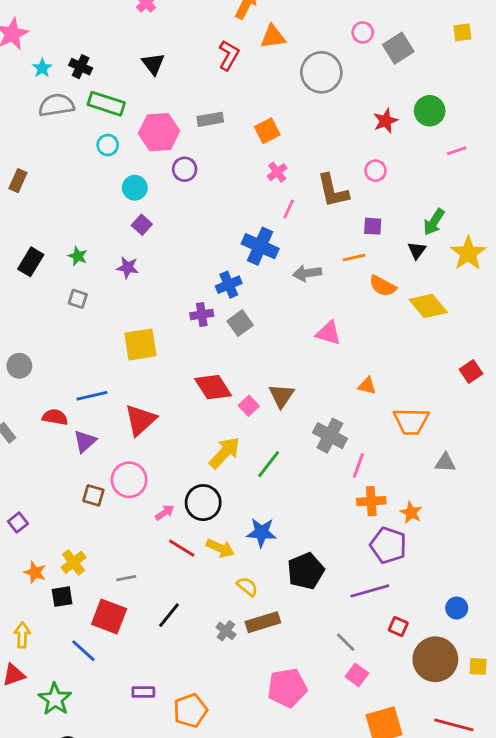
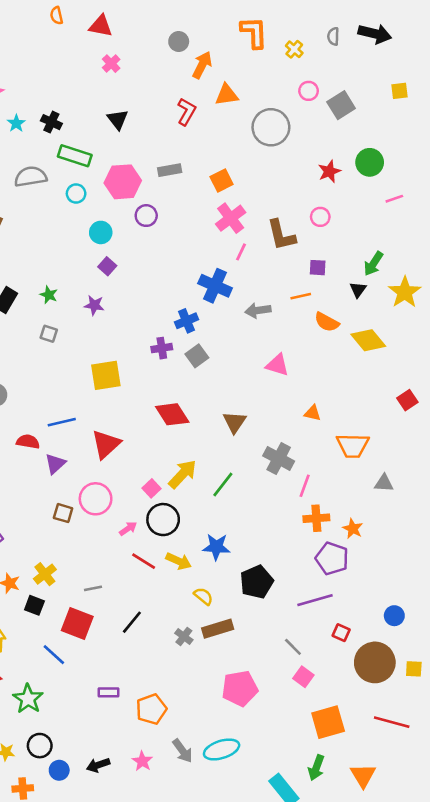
gray semicircle: (56, 105) -> (31, 177), moved
pink cross: (277, 172) -> (231, 218), size x1.6
pink square: (249, 406) -> (151, 488), moved
black square: (62, 597) -> (34, 605), turned 30

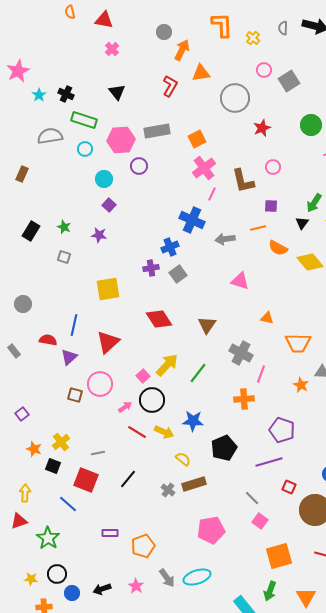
gray rectangle: (170, 170) -> (157, 131), size x1.4
red star: (329, 171) -> (262, 128), moved
blue line: (62, 422) -> (74, 325), turned -65
orange cross: (316, 518) -> (244, 399), moved
orange star: (353, 529) -> (301, 385), moved

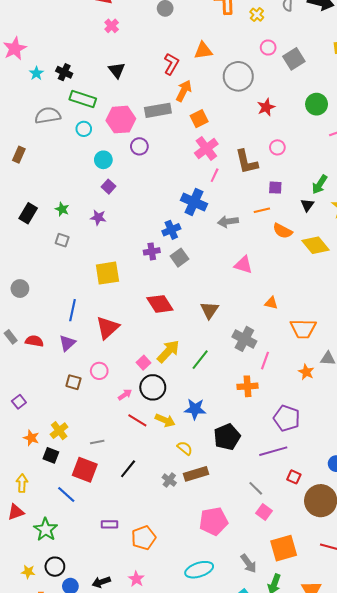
orange arrow: (182, 50) -> (184, 91), moved
red semicircle: (48, 340) -> (34, 341), moved
pink circle: (100, 384) -> (99, 371), size x0.7
gray arrow: (167, 578) -> (249, 563), moved

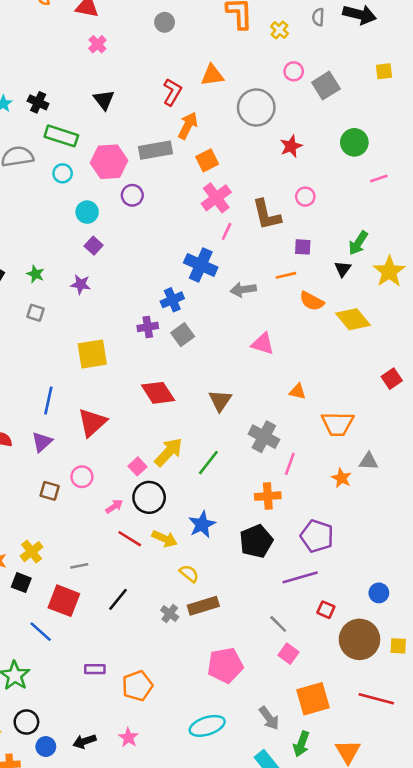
blue star: (195, 409) -> (202, 524), turned -30
black pentagon: (227, 437) -> (256, 541), moved

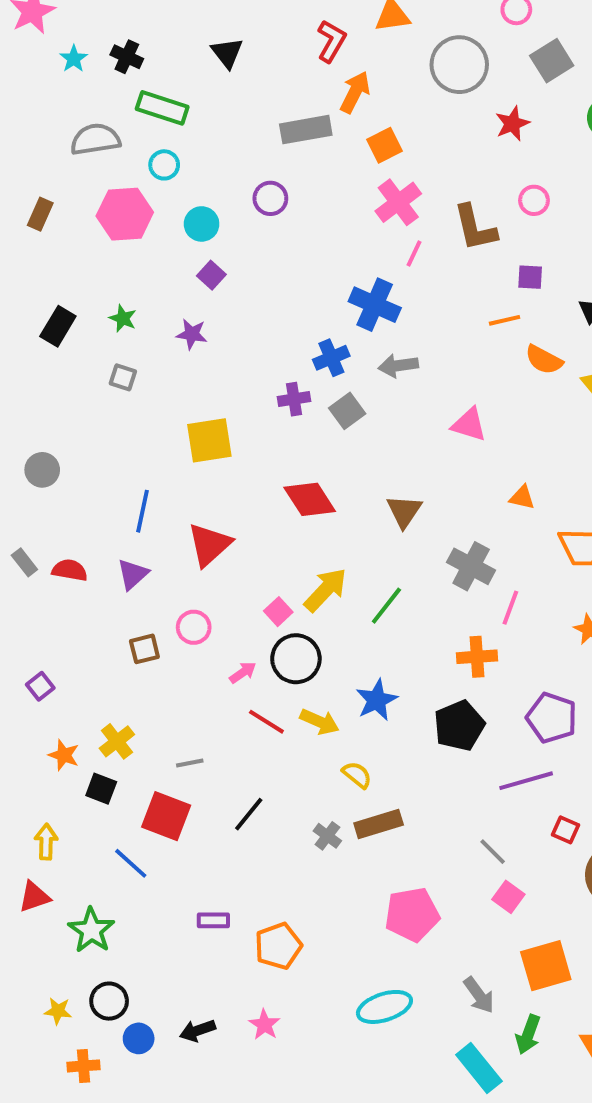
gray square: (326, 86) -> (552, 61), moved
pink hexagon: (109, 162) -> (125, 214), moved
gray arrow: (243, 290) -> (398, 366), moved
brown square: (50, 491) -> (144, 649), turned -30

